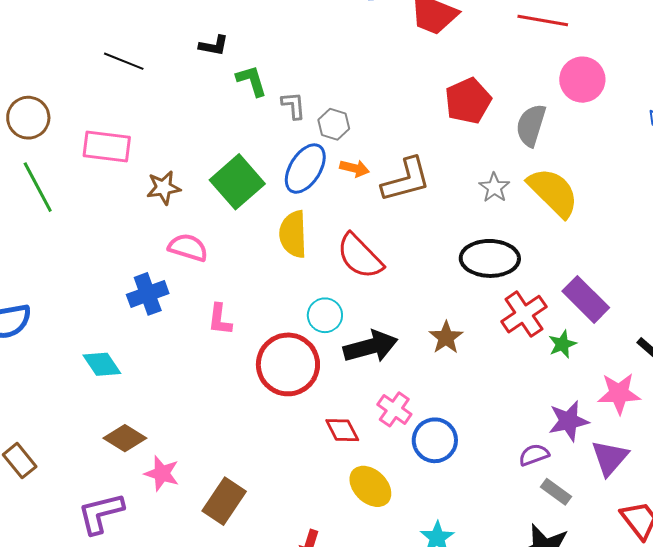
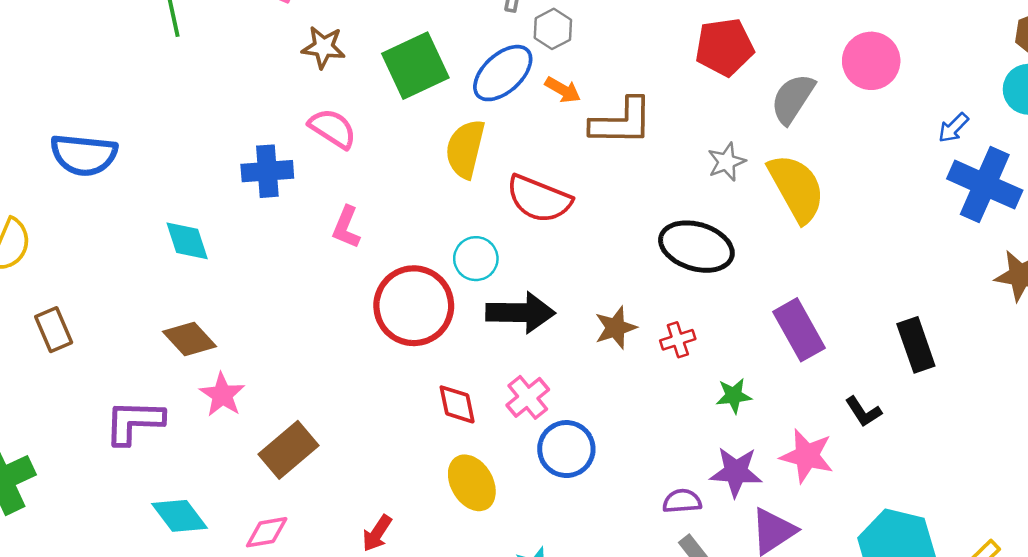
red semicircle: (360, 256) -> (539, 199), turned -40
red cross: (524, 314) -> (678, 340), moved, size x0.6
green star: (562, 344) -> (734, 396), moved

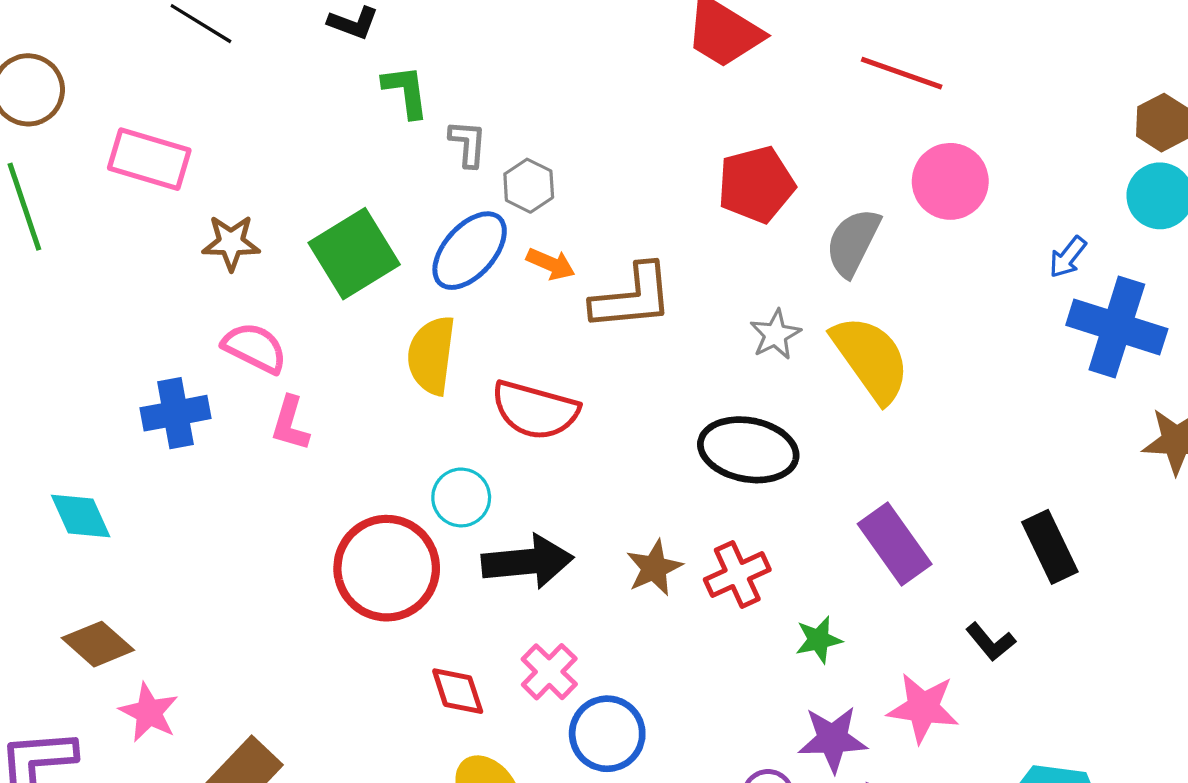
pink L-shape: (346, 227) -> (290, 423), moved
red cross: (678, 340) -> (737, 575), size x1.4

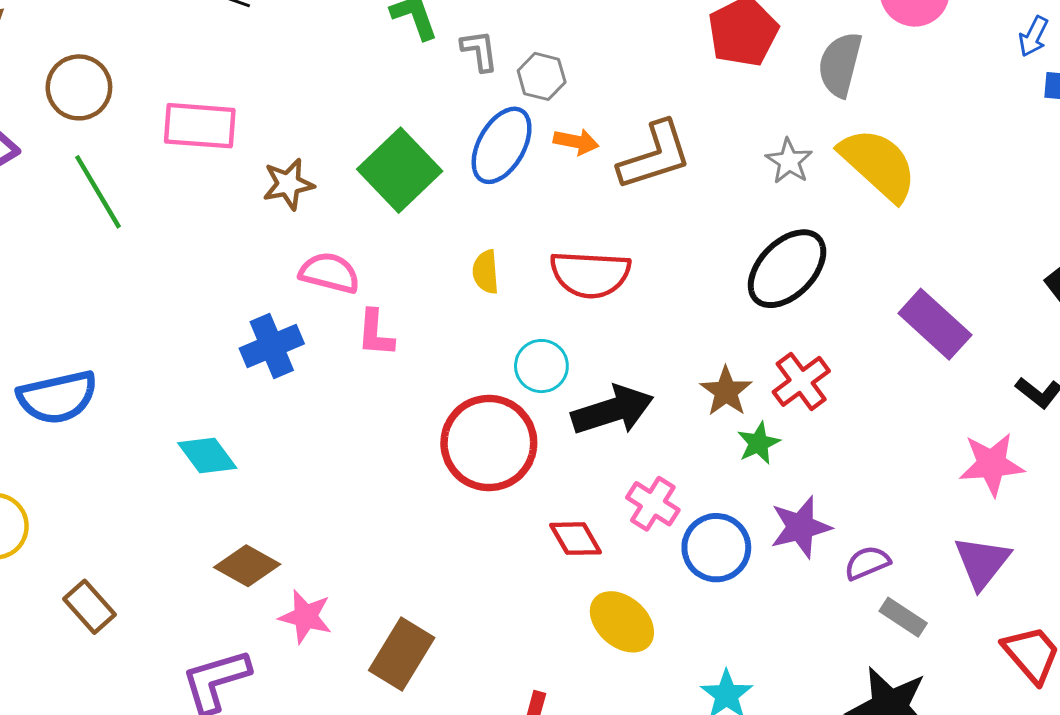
yellow semicircle: (431, 355) -> (486, 272), moved, size x0.6
black ellipse: (748, 450) -> (787, 269), turned -44
green star: (819, 640) -> (759, 443), moved
purple star: (833, 739) -> (801, 527), moved

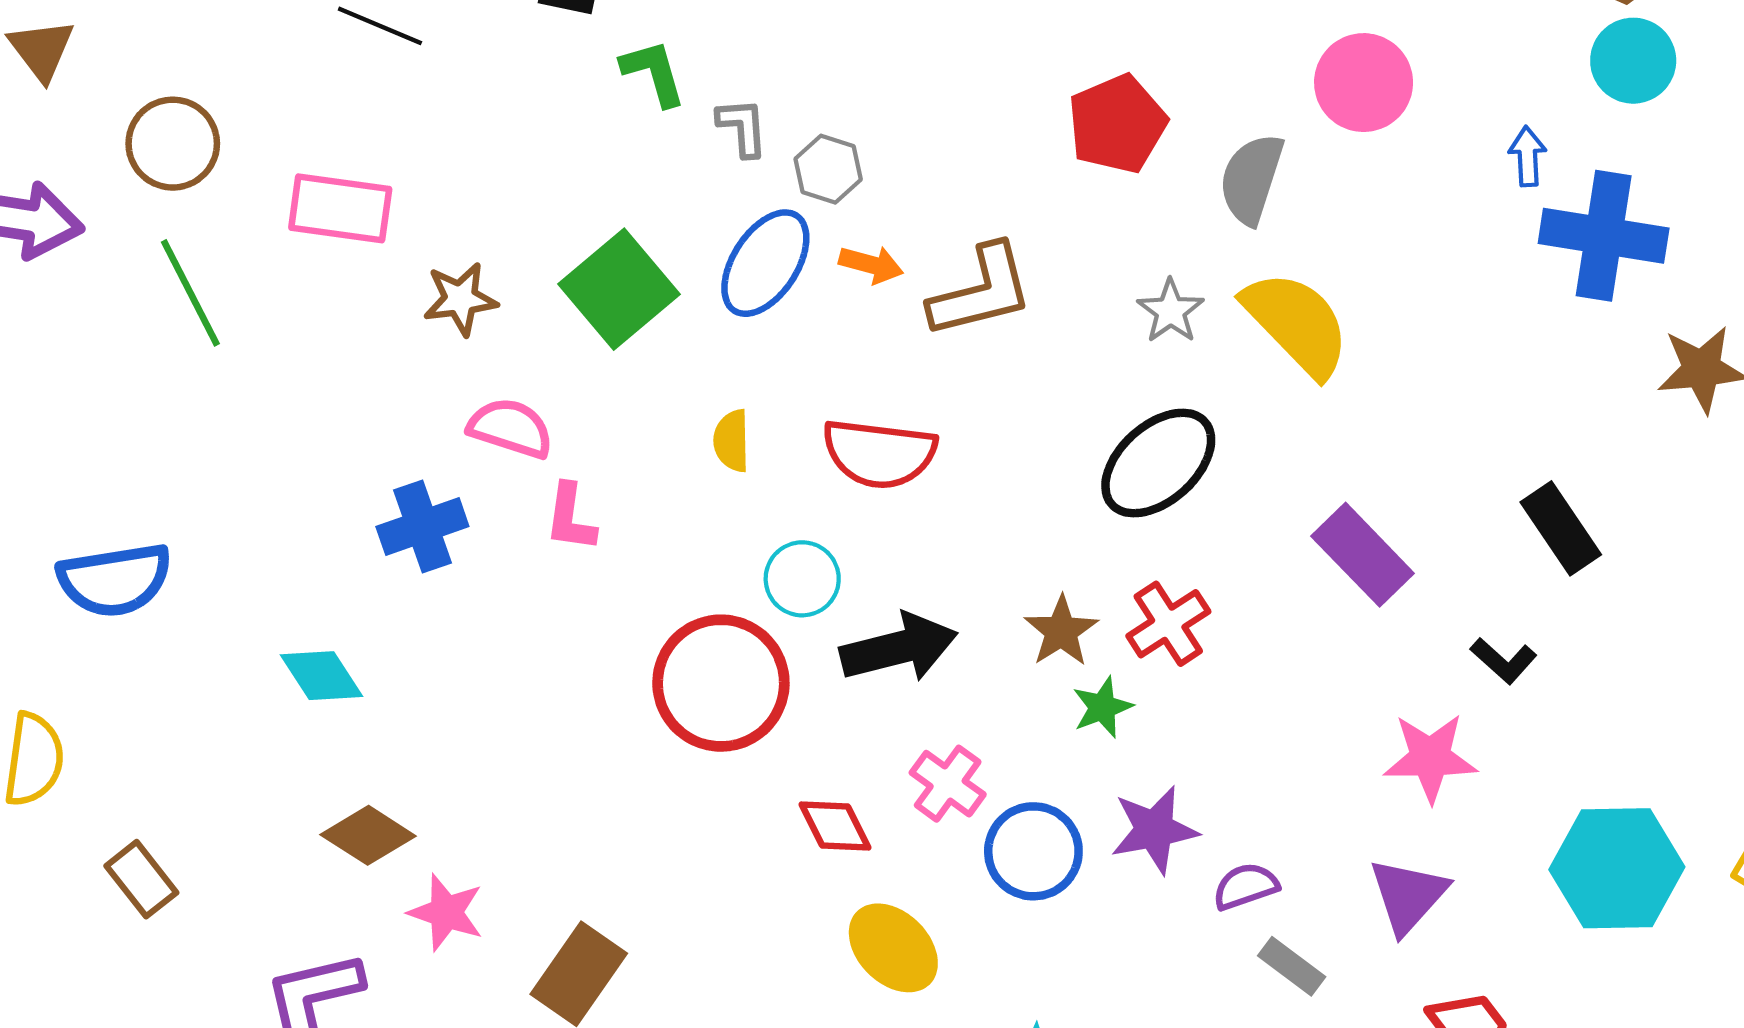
blue arrow: (1033, 36) -> (1527, 156), turned 147

